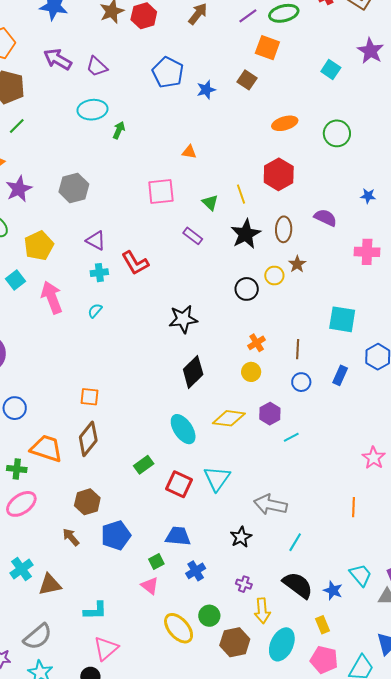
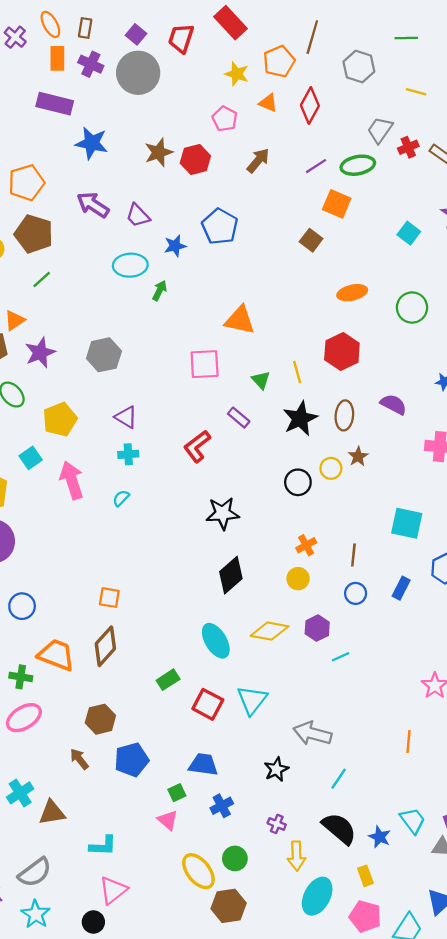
blue star: (206, 90) -> (175, 246), moved
orange triangle: (189, 152) -> (240, 320), size x1.8
red L-shape: (135, 263) -> (197, 446), moved, turned 80
brown hexagon: (235, 642) -> (229, 906), moved

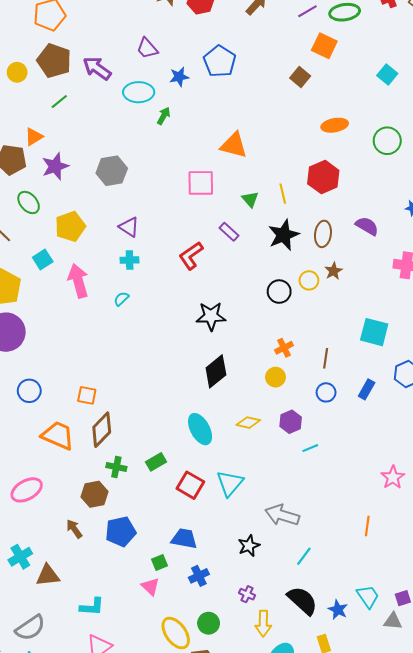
purple arrow: (93, 205) -> (97, 68), moved
orange square: (109, 598) -> (87, 395), moved
yellow diamond: (270, 631) -> (248, 423), size x0.7
green cross: (21, 677) -> (116, 467), moved

